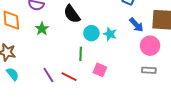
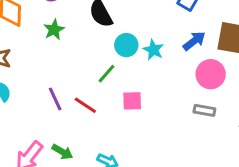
blue arrow: (136, 25) -> (194, 41), turned -91
green line: (81, 54) -> (107, 74), turned 32
pink square: (100, 70) -> (132, 101), turned -32

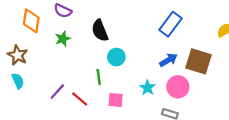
cyan star: (153, 50) -> (147, 88), moved
green line: (107, 74) -> (99, 77), turned -56
purple line: (55, 99) -> (57, 92), turned 60

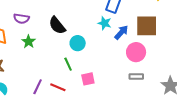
cyan star: (147, 88) -> (105, 23), moved

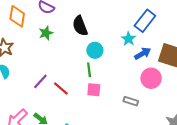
green line: (68, 64) -> (89, 70), moved
gray rectangle: (136, 76) -> (131, 101), moved

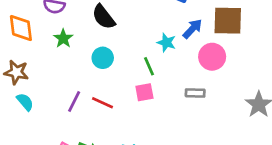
cyan star: (129, 39) -> (166, 43), moved
cyan circle: (95, 50) -> (103, 58), moved
green line: (89, 70) -> (149, 66), moved

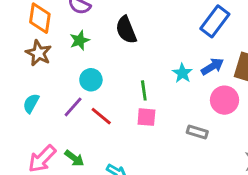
cyan circle: (103, 58) -> (91, 80), moved
green line: (149, 66) -> (144, 90), moved
brown star: (16, 72) -> (39, 53), moved
cyan semicircle: (25, 102) -> (31, 103), moved, turned -126

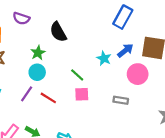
green star: (80, 40) -> (38, 53), moved
green line: (144, 90) -> (77, 75), turned -32

